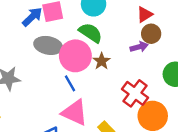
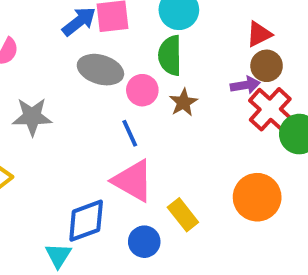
green semicircle: (91, 33) -> (170, 55), turned -130
pink circle: (75, 56) -> (142, 90), size x0.6
red cross: (135, 93) -> (270, 109), moved

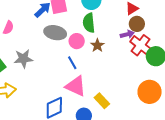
orange circle: (257, 197) -> (150, 92), moved

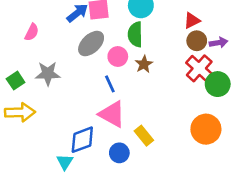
gray ellipse: (55, 33) -> (91, 44), turned -60
purple arrow: (127, 34) -> (219, 43), moved

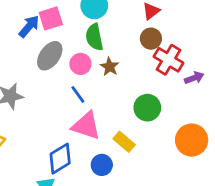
brown circle: (197, 41) -> (151, 39), moved
purple arrow: (219, 43) -> (194, 78), moved
green circle: (218, 84) -> (147, 108), moved
orange circle: (206, 129) -> (192, 140), moved

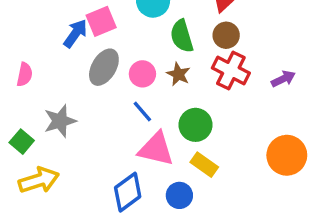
green semicircle: (94, 37) -> (182, 36), moved
red cross: (168, 60) -> (231, 70), moved
green circle: (147, 108) -> (196, 125), moved

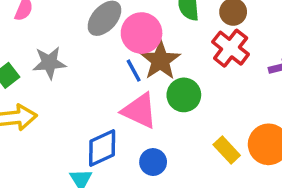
pink circle: (142, 74) -> (142, 33), size x1.5
brown star: (178, 74) -> (160, 60), moved, size x1.6
yellow rectangle: (204, 165) -> (227, 150), moved

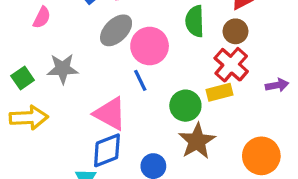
brown star: (160, 60) -> (197, 141), moved
pink triangle: (139, 111) -> (110, 114), moved
yellow rectangle: (227, 150) -> (219, 92), moved, turned -65

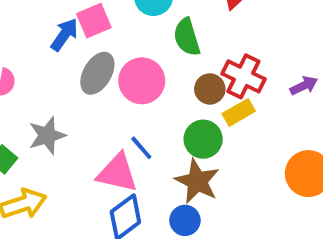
brown circle: (235, 31) -> (210, 89), moved
blue line: (140, 80) -> (141, 148), moved
brown star: (197, 141) -> (197, 181), moved

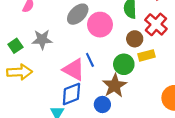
red cross: (243, 76) -> (156, 24), moved

